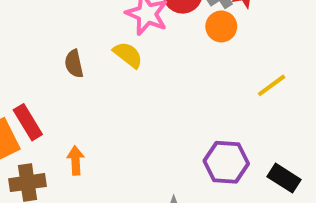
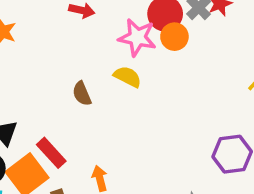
orange circle: (221, 26) -> (174, 37), moved

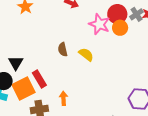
yellow semicircle: (128, 77) -> (86, 54), moved

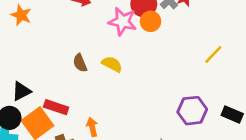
black triangle: (16, 63) -> (21, 91), turned 42
red rectangle: (39, 79) -> (56, 107), turned -30

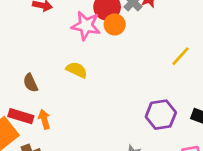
brown semicircle: (80, 63) -> (30, 83), moved
orange arrow: (92, 127) -> (44, 119), moved

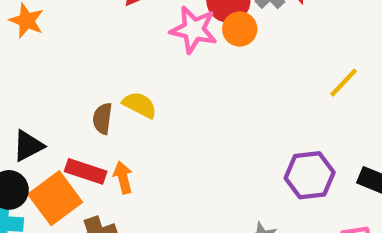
yellow semicircle: (77, 70) -> (140, 105), moved
brown semicircle: (30, 83) -> (102, 119), turned 30

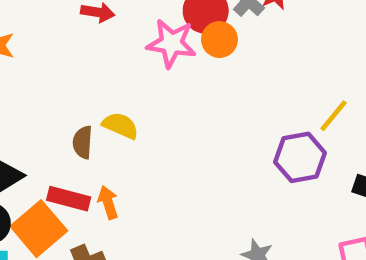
yellow line: (344, 83) -> (334, 116), moved
purple hexagon: (310, 175) -> (300, 157), moved

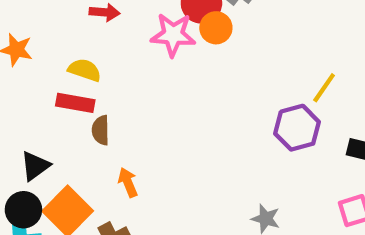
yellow semicircle: (120, 126) -> (85, 70), moved
red rectangle: (69, 199) -> (75, 103), moved

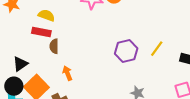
yellow line: (324, 88) -> (157, 49), moved
purple hexagon: (297, 128) -> (126, 51), moved

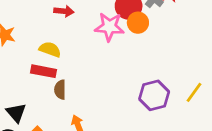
black triangle: (20, 64) -> (16, 113), turned -35

